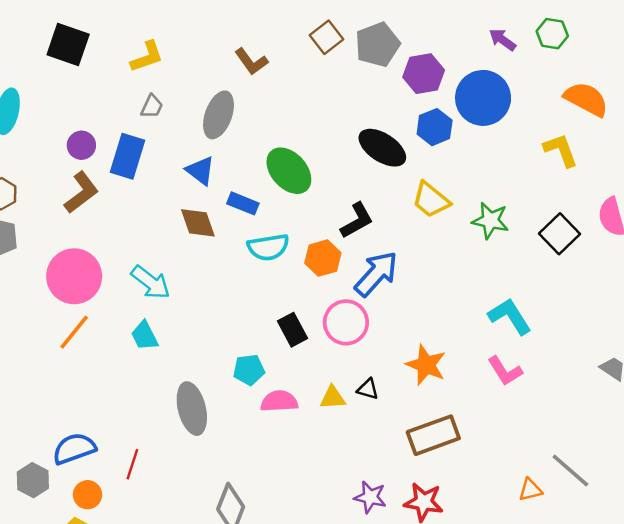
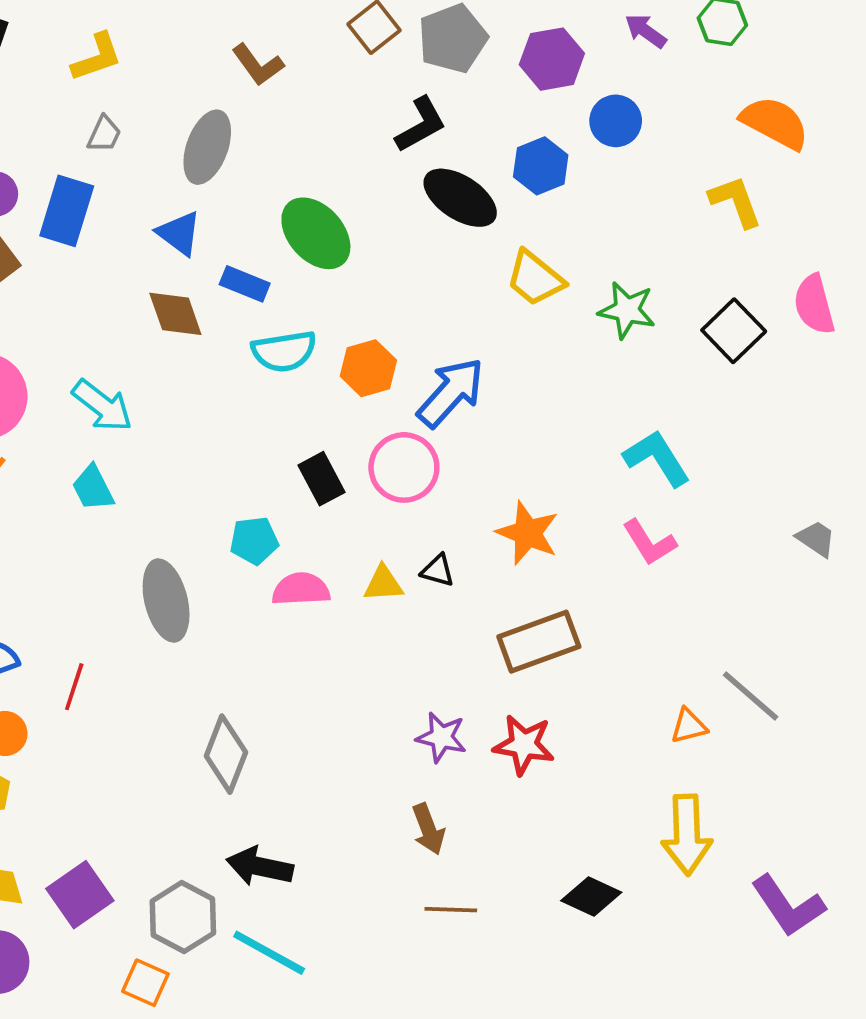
purple hexagon: (424, 74) -> (552, 59), moved
blue circle: (483, 98) -> (616, 121), size x0.6
black L-shape: (357, 220) -> (421, 125), moved

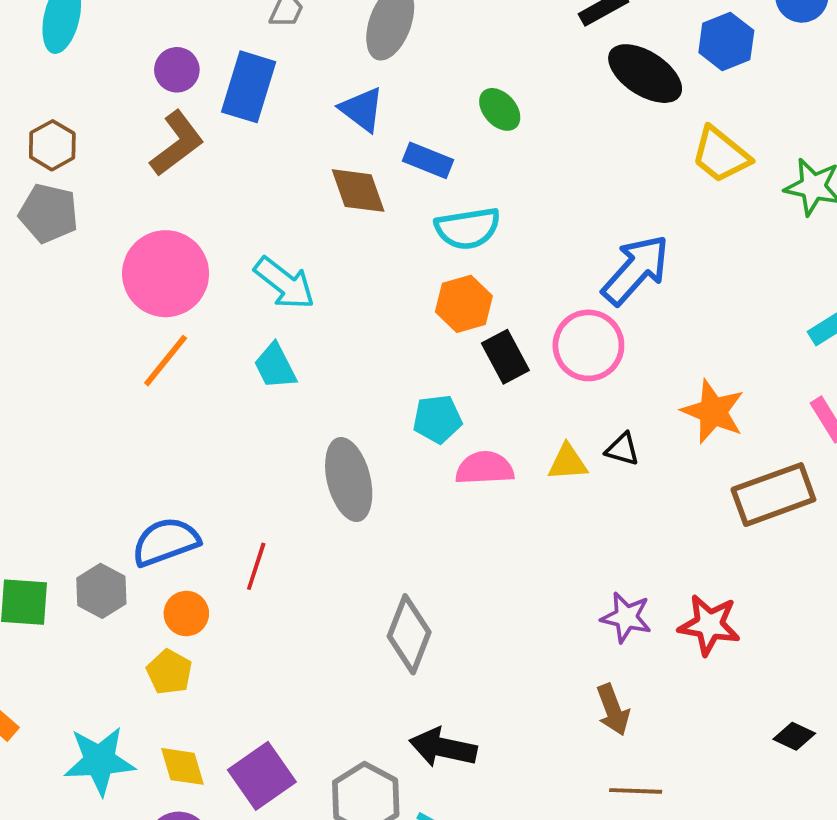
green ellipse: (316, 233) -> (500, 109), size x0.6
orange hexagon: (368, 368) -> (464, 304), moved
brown rectangle: (539, 642) -> (773, 495), moved
black diamond: (591, 896) -> (794, 736), moved, size x0.7

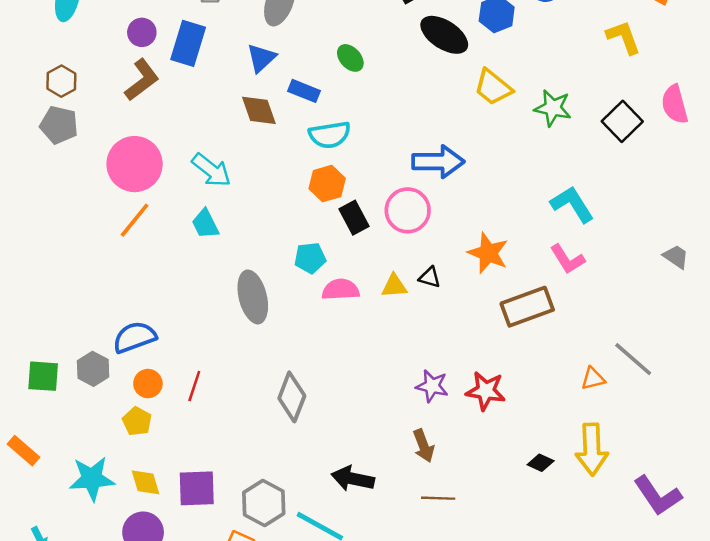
blue triangle: (362, 109) -> (261, 58), turned 40
blue arrow: (636, 270) -> (438, 162), turned 48
red line: (256, 566) -> (194, 386), moved
black arrow: (443, 748) -> (353, 479), moved
purple square: (262, 776) -> (197, 488), turned 33

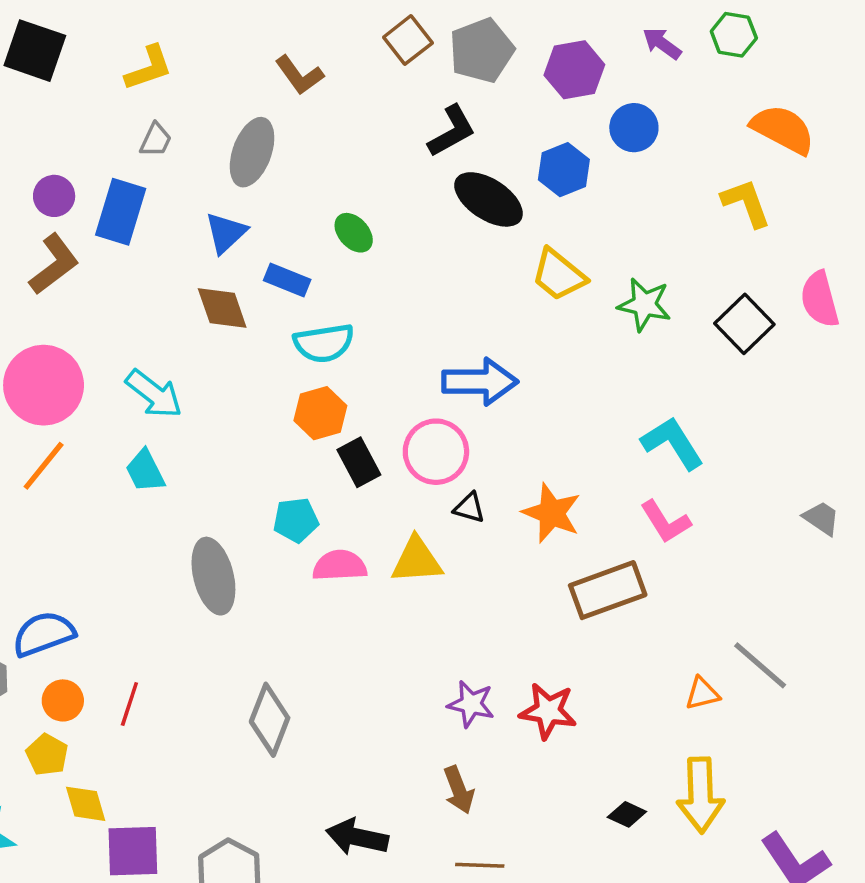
black triangle: (430, 277) -> (469, 508), moved
yellow triangle: (394, 286) -> (417, 560), size x1.4
yellow diamond: (145, 482) -> (86, 804), moved

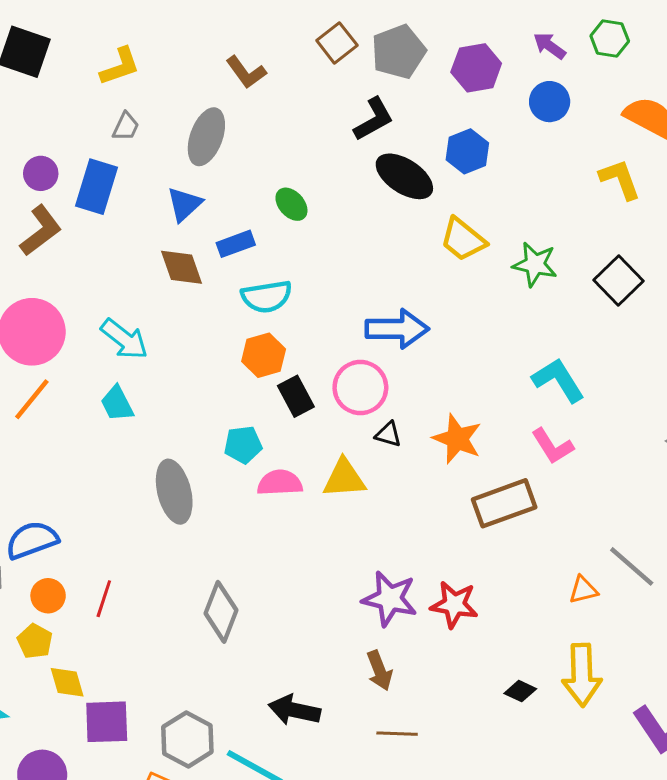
blue circle: (634, 128) -> (550, 102), moved
blue rectangle: (287, 280) -> (236, 244), turned -42
purple star: (471, 704) -> (390, 599), size x1.4

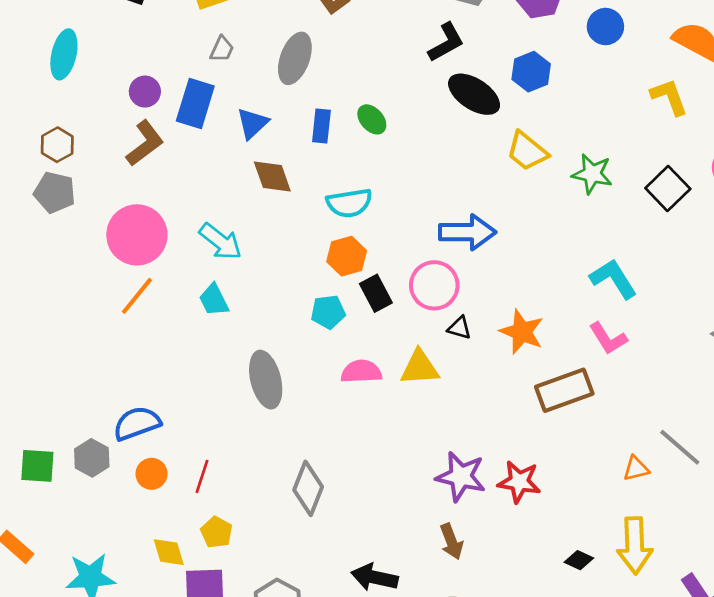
blue triangle: (184, 204) -> (252, 123), moved
blue rectangle: (236, 244) -> (321, 126), moved, turned -64
cyan pentagon: (243, 445) -> (328, 312), moved
yellow pentagon: (35, 641) -> (217, 532), moved

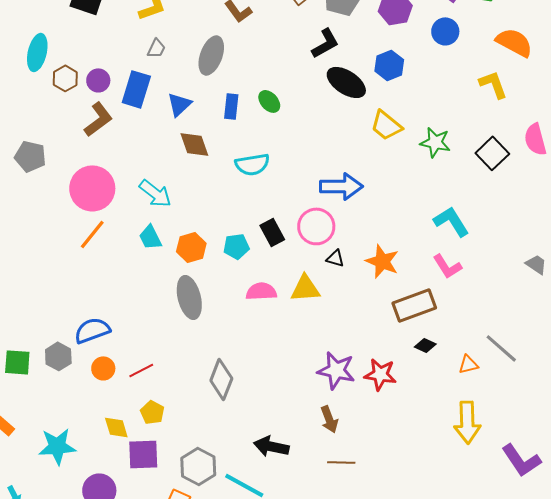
brown hexagon: (57, 145) -> (65, 78), moved
orange hexagon: (347, 256) -> (191, 247), moved
red line: (202, 476) -> (141, 370), turned 45
black diamond: (579, 560) -> (425, 345), moved

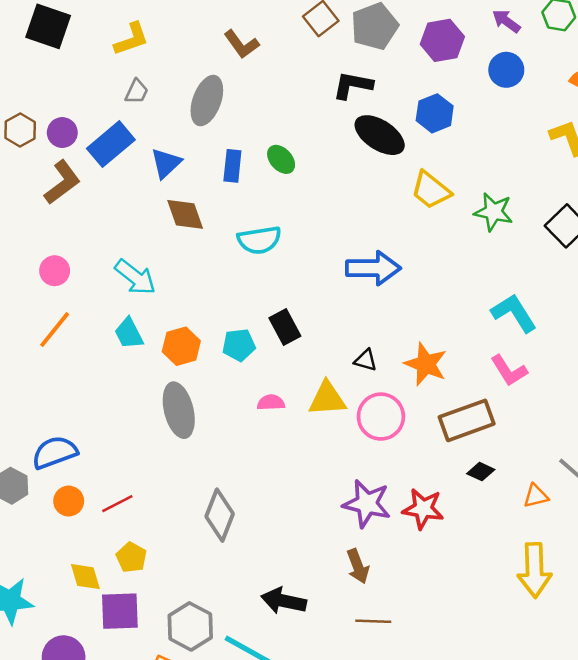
black L-shape: (325, 43) -> (353, 85), turned -140
blue rectangle: (136, 89) -> (111, 144), turned 33
pink circle: (92, 188) -> (55, 271), size x0.5
pink circle: (316, 226) -> (381, 417), moved
pink semicircle: (261, 291) -> (271, 403), size x0.7

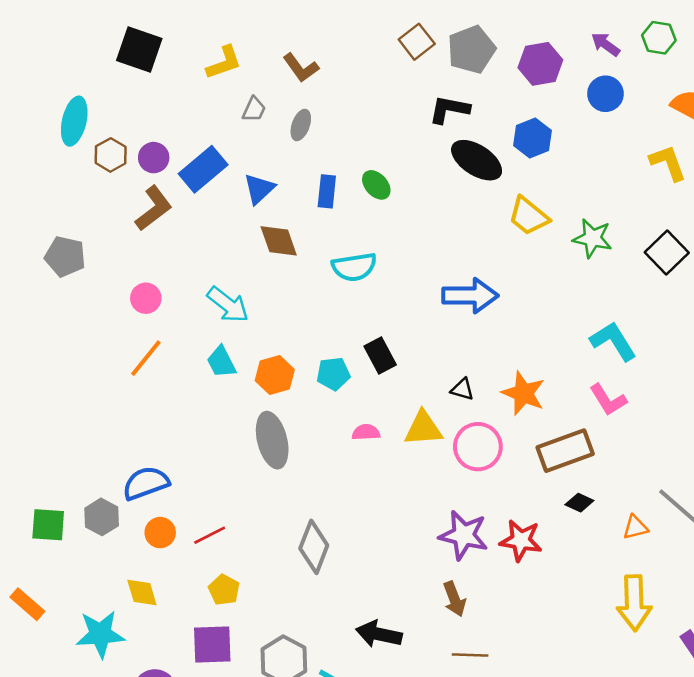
brown L-shape: (241, 44) -> (301, 68), moved
gray trapezoid: (136, 92) -> (254, 109), moved
gray ellipse: (207, 101) -> (301, 125), size x0.6
yellow diamond: (85, 577) -> (142, 592), moved

